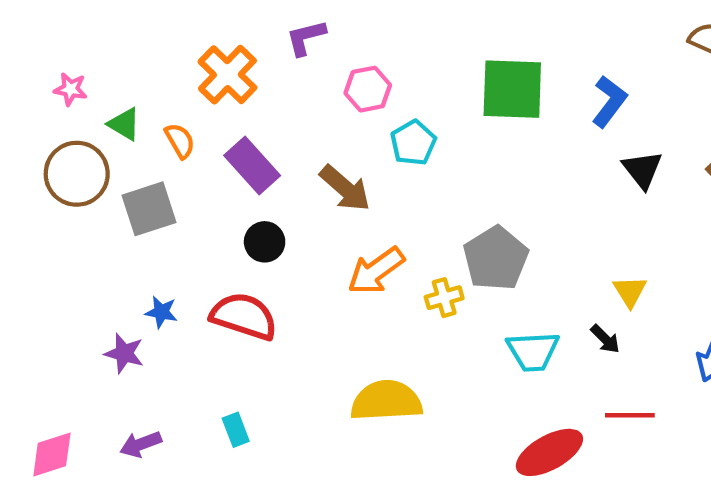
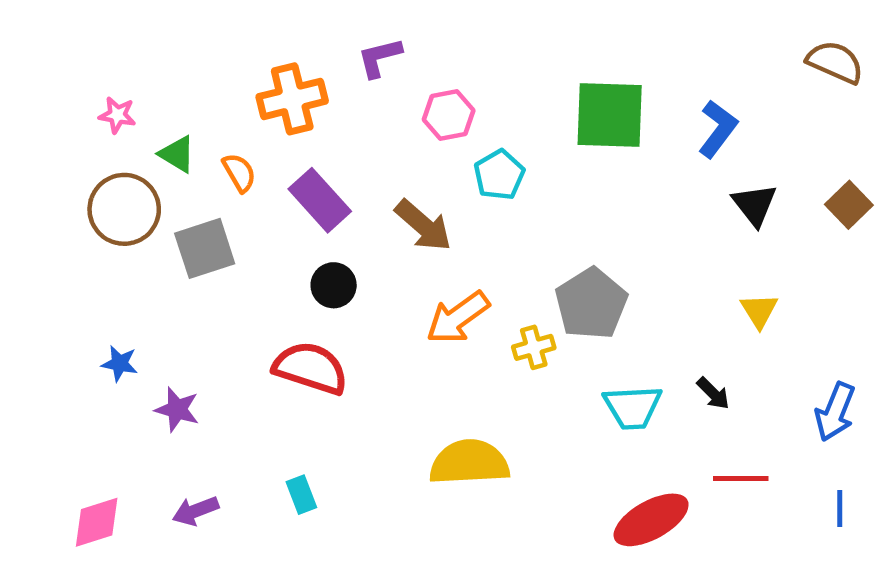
orange cross: (227, 75) -> (292, 99), turned 32
yellow triangle: (630, 291) -> (759, 311), moved
blue star: (161, 312) -> (120, 363), moved

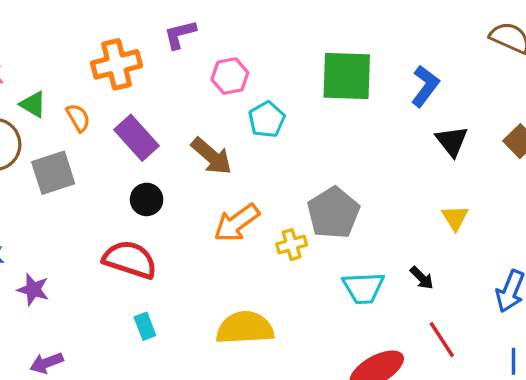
red line: (741, 479) -> (442, 340), turned 57
cyan rectangle: (301, 495) -> (145, 326), moved

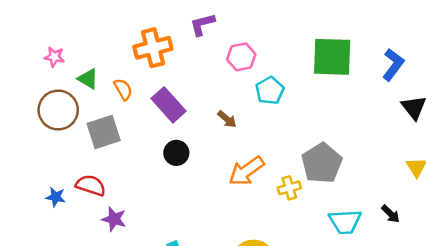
brown arrow: (212, 156) -> (227, 119), size x0.6
red semicircle: (130, 260) -> (91, 185), moved, size x0.7
purple star: (33, 290) -> (114, 219), moved

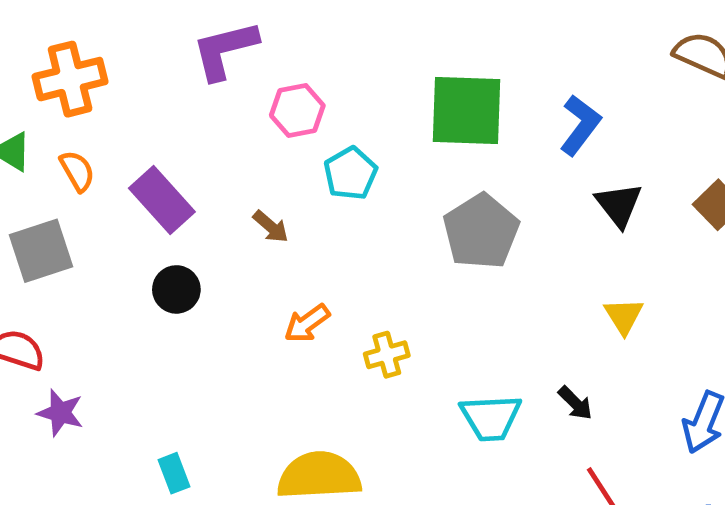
purple L-shape: (202, 24) -> (225, 50), size x1.4
orange cross: (153, 48) -> (70, 79), moved
gray pentagon: (322, 163) -> (481, 231), moved
orange arrow: (246, 171) -> (307, 323), size x0.7

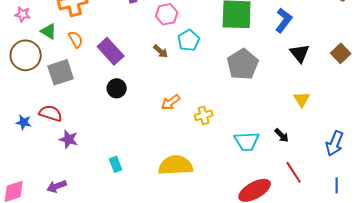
brown arrow: (271, 227) -> (161, 51), moved

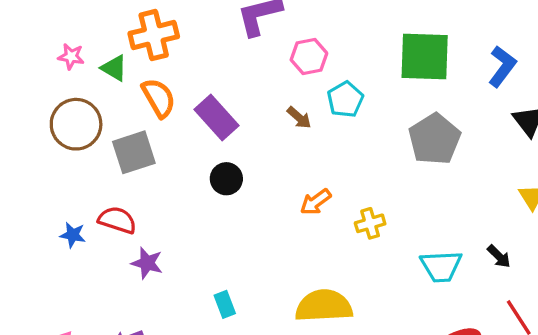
green triangle: (49, 31) -> (114, 68), moved
orange semicircle: (76, 39) -> (159, 98), size x1.4

